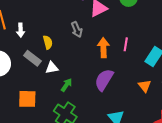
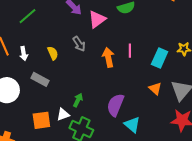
yellow semicircle: (48, 42) -> (53, 53), moved
white triangle: (52, 68) -> (63, 114), moved
purple semicircle: (104, 80) -> (115, 105), moved

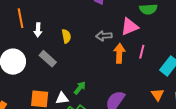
pink triangle: (97, 19) -> (129, 27), moved
gray arrow: (79, 44) -> (104, 36), moved, turned 105

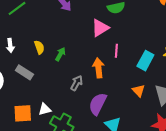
gray arrow: (104, 36) -> (77, 83), moved, turned 133
orange arrow: (119, 53) -> (98, 68), moved
green arrow: (80, 88) -> (60, 54), moved

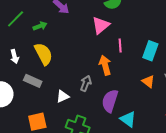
yellow semicircle: (39, 47) -> (44, 54), size x1.6
green arrow: (60, 54) -> (40, 26), moved, turned 48
white triangle: (45, 109) -> (63, 96), moved

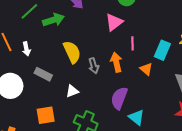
green arrow: (40, 26) -> (53, 20), size x1.5
yellow semicircle: (44, 54) -> (72, 52), moved
orange triangle: (148, 81) -> (146, 69), moved
gray arrow: (86, 83) -> (94, 66), moved, turned 140

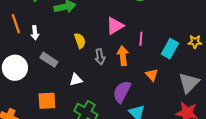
pink triangle: (114, 22) -> (115, 26), moved
yellow semicircle: (72, 52) -> (80, 41), size x0.7
orange triangle: (146, 69) -> (152, 75), moved

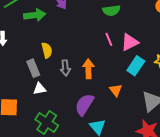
pink triangle: (115, 26) -> (130, 42), moved
pink line: (141, 39) -> (109, 39), moved, turned -32
gray rectangle: (49, 60) -> (33, 68), moved, turned 30

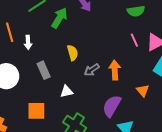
green arrow: (35, 15) -> (59, 18), turned -50
gray rectangle: (33, 68) -> (44, 70), moved
gray arrow: (65, 68) -> (92, 70), turned 63

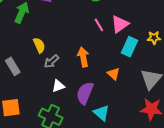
gray arrow: (92, 70) -> (51, 61), moved
white triangle: (66, 91) -> (58, 86), moved

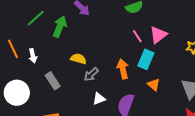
yellow semicircle: (39, 45) -> (78, 59), turned -49
cyan rectangle: (130, 47) -> (146, 59), moved

